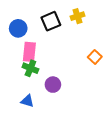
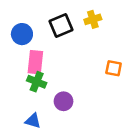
orange square: (95, 57) -> (114, 68), turned -32

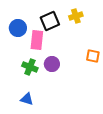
pink rectangle: (35, 62) -> (37, 40), moved
purple circle: (64, 101) -> (52, 64), moved

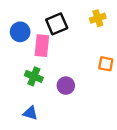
yellow cross: (76, 16) -> (98, 18), moved
purple circle: (52, 64) -> (66, 86), moved

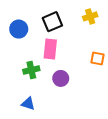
pink rectangle: (42, 46) -> (50, 49), moved
green cross: (34, 76) -> (31, 70), turned -35

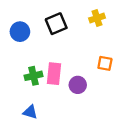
pink rectangle: (50, 49) -> (54, 74), moved
purple circle: (61, 78) -> (78, 85), moved

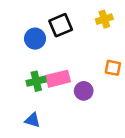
blue circle: (20, 32) -> (35, 39), moved
pink rectangle: (54, 74) -> (58, 79), turned 70

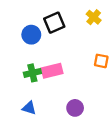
yellow cross: (104, 19) -> (94, 17), turned -32
purple circle: (84, 91) -> (75, 108), moved

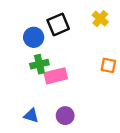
green cross: (32, 73) -> (39, 64), moved
purple circle: (75, 108) -> (65, 116), moved

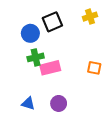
yellow cross: (100, 19) -> (90, 17), turned 32
orange square: (108, 65) -> (94, 68), moved

